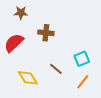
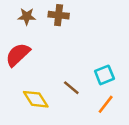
brown cross: (46, 33) -> (59, 15), moved

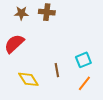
brown line: (71, 88) -> (57, 70), turned 40

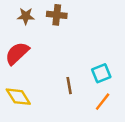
yellow diamond: (28, 79) -> (18, 97), moved

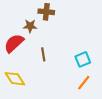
brown star: (26, 16) -> (30, 26), moved
brown line: (69, 86) -> (43, 54), moved

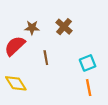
brown cross: (46, 12) -> (64, 27), moved, turned 35
orange line: (84, 83) -> (89, 88), turned -49

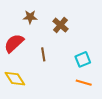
brown star: (32, 28) -> (30, 17), moved
orange line: (89, 88) -> (84, 83), turned -63

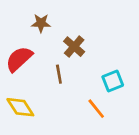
brown cross: (60, 25) -> (74, 47), moved
orange line: (84, 83) -> (96, 109), moved, turned 35

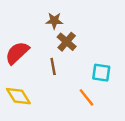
brown star: (41, 23) -> (54, 21), moved
cyan square: (113, 81) -> (101, 73), turned 30

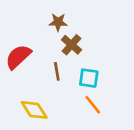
cyan square: (101, 73) -> (89, 78), moved
yellow diamond: (18, 96) -> (34, 110), moved

